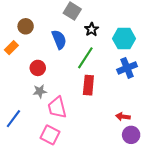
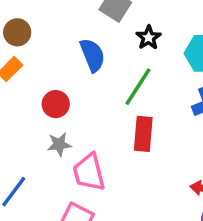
brown circle: (26, 26) -> (17, 32), moved

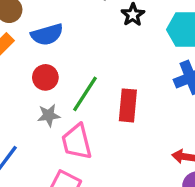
blue semicircle: (92, 55) -> (47, 35), moved, turned 96
green line: (138, 87) -> (85, 94), moved

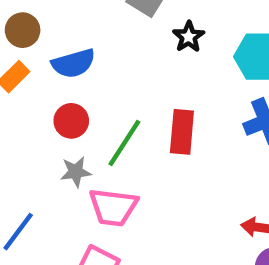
red rectangle: (128, 105) -> (182, 132), moved
pink trapezoid: (77, 142) -> (113, 207), turned -69

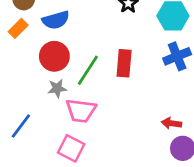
red circle: (71, 121) -> (54, 56), size x1.4

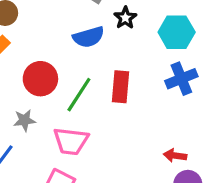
blue semicircle: (56, 20) -> (88, 37), moved
gray star: (57, 88) -> (24, 120), moved

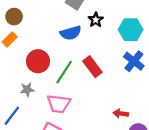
blue cross: (181, 79) -> (134, 61), turned -30
red rectangle: (121, 87) -> (92, 67), turned -42
red arrow: (175, 156) -> (121, 114), moved

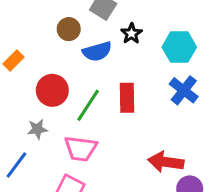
brown circle: (14, 17) -> (69, 29), moved
red rectangle: (92, 67) -> (127, 98), turned 36
red arrow: (121, 114) -> (166, 162), size x1.6

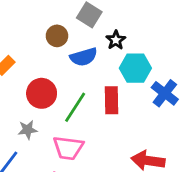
cyan hexagon: (179, 47) -> (135, 68), moved

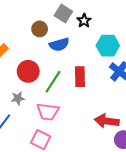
black star: (116, 40) -> (84, 21), moved
cyan hexagon: (135, 68) -> (108, 46), moved

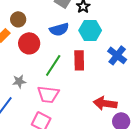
brown circle: (40, 29) -> (18, 19), moved
cyan hexagon: (108, 46) -> (90, 30), moved
red circle: (28, 71) -> (29, 43), moved

